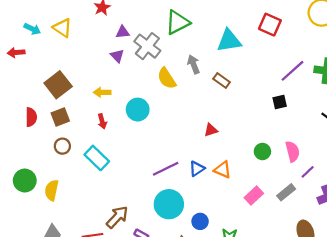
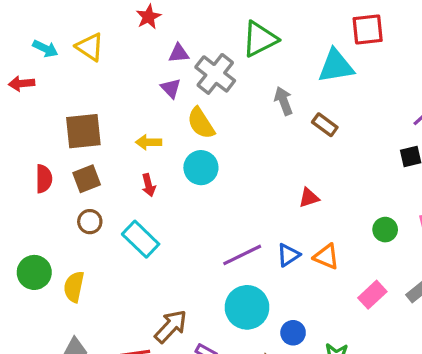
red square: (270, 25) -> (368, 29), moved, turned -30
yellow semicircle: (167, 78) -> (201, 123), moved
brown square: (58, 85) -> (83, 131), turned 32

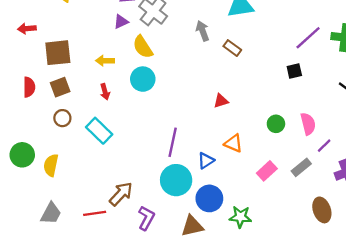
red arrow: (22, 83) -> (27, 29), moved
purple triangle: (171, 88) -> (121, 22), turned 49
purple line: (242, 255) -> (173, 142), turned -52
blue triangle: (288, 255) -> (206, 161), moved
blue circle: (293, 333) -> (209, 198), size x1.5

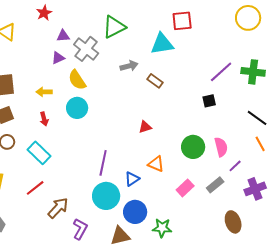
gray arrow: (202, 31) -> (129, 66), turned 96
green circle: (276, 124) -> (193, 147), size x1.5
red line: (95, 213) -> (35, 188), moved, turned -30

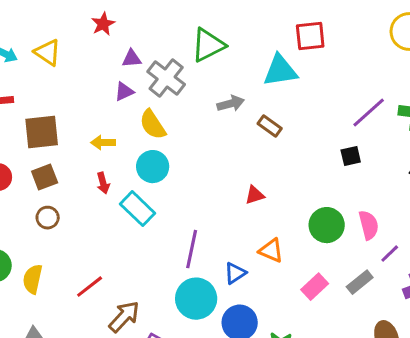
cyan rectangle: (39, 153) -> (138, 209), moved

